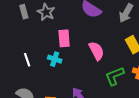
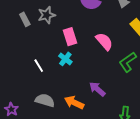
gray star: (46, 12) -> (47, 15), turned -30
cyan cross: (55, 59) -> (65, 59), turned 32

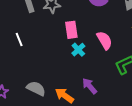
cyan cross: (65, 59) -> (78, 50), moved
white line: (39, 66) -> (19, 39), moved

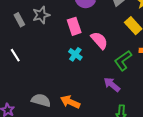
pink rectangle: (71, 30) -> (74, 26), moved
purple arrow: (90, 86) -> (112, 85), moved

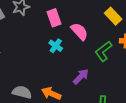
purple arrow: (112, 85) -> (81, 77), moved, turned 96

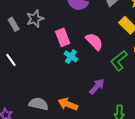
pink rectangle: (54, 18) -> (63, 37), moved

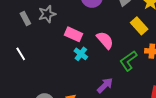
pink rectangle: (63, 37) -> (74, 34), turned -48

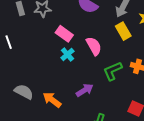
yellow rectangle: (139, 26) -> (123, 31), moved

